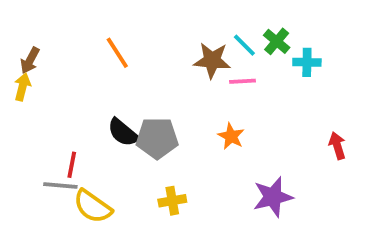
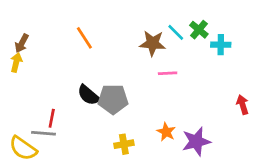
pink line: (242, 81) -> (168, 73), moved
orange star: (231, 136) -> (166, 132), moved
yellow semicircle: (93, 206) -> (23, 148), moved

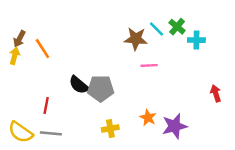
orange line: (84, 38) -> (42, 48), moved
gray line: (43, 133) -> (51, 133), moved

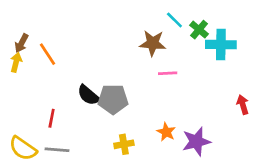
cyan line: (156, 29) -> (174, 20), moved
cyan cross: (196, 40) -> (221, 45), size x1.5

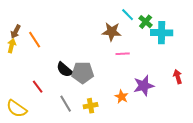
red line: (52, 118) -> (38, 87), turned -48
purple star: (196, 142) -> (144, 86), moved
gray line: (57, 150) -> (66, 104), moved, turned 54

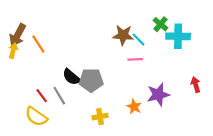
cyan line: (128, 15) -> (138, 40), moved
brown arrow: (16, 32) -> (18, 35), size x1.5
gray line: (66, 104) -> (59, 96), moved
yellow semicircle: (17, 109) -> (36, 117), moved

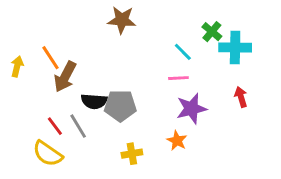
brown arrow: (18, 35) -> (65, 77), moved
brown star: (123, 35) -> (122, 20), moved
black semicircle: (71, 77) -> (94, 101), turned -36
red arrow: (196, 85) -> (241, 97), moved
purple star: (158, 95) -> (191, 109), moved

